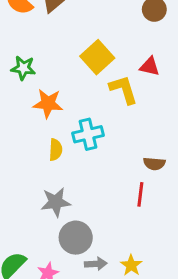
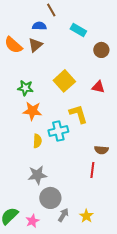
green star: (23, 68) -> (25, 88), moved
yellow L-shape: (123, 90) -> (78, 114), moved
gray arrow: (96, 264) -> (63, 215), turned -56

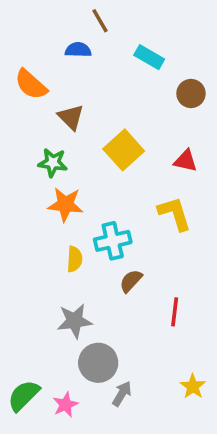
brown triangle: (35, 45) -> (71, 117), moved, turned -35
yellow L-shape: (78, 114) -> (175, 214), moved
brown semicircle: (101, 150) -> (131, 281), moved, turned 128
yellow star: (86, 216) -> (193, 386), moved

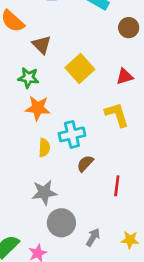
red triangle: (186, 161) -> (125, 76), turned -30
yellow star: (193, 386) -> (130, 240), turned -30
gray arrow: (122, 394) -> (93, 237), moved

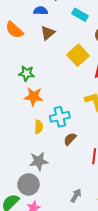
brown triangle: (42, 45) -> (48, 33), moved, turned 35
yellow square: (80, 68) -> (78, 55), moved
gray circle: (61, 223) -> (29, 184), moved

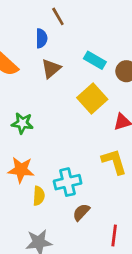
blue semicircle: (41, 11) -> (42, 38), turned 88
cyan rectangle: (80, 15) -> (95, 60), moved
orange star: (34, 97) -> (21, 170), moved

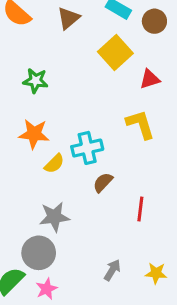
yellow semicircle: (39, 196) -> (54, 164), turned 42

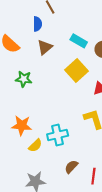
green star: (36, 81) -> (24, 79), moved
brown semicircle: (103, 182) -> (71, 167), moved

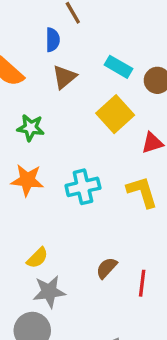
orange star: (22, 125) -> (27, 180), moved
cyan cross: (58, 135) -> (83, 187), moved
yellow semicircle: (35, 146) -> (37, 258), moved

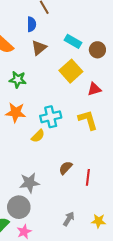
yellow semicircle: (37, 258) -> (38, 136), moved

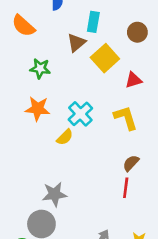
cyan rectangle: (73, 41) -> (93, 22), moved, turned 70
brown triangle: (39, 48) -> (76, 43), moved
cyan cross: (51, 117) -> (80, 114), turned -30
brown semicircle: (66, 168) -> (131, 163), moved

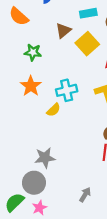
cyan rectangle: (93, 22) -> (88, 13), moved, turned 70
orange star: (38, 109) -> (31, 86), turned 30
cyan cross: (80, 114) -> (67, 90), turned 30

